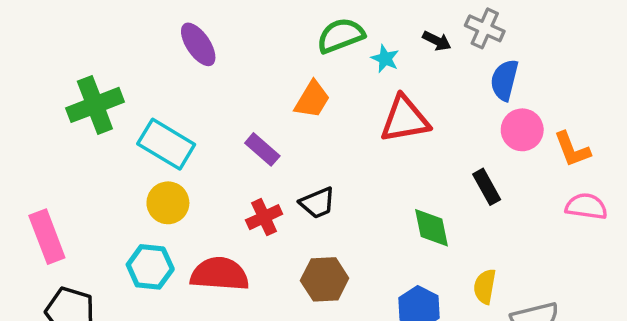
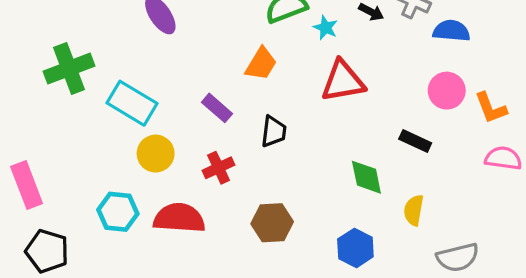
blue semicircle: (504, 80) -> (451, 31), moved, turned 81
black rectangle: (487, 187) -> (415, 141), turned -36
yellow circle: (168, 203) -> (156, 154), moved
black trapezoid: (317, 203) -> (274, 132), moved, turned -60
yellow semicircle: (485, 287) -> (414, 210), moved

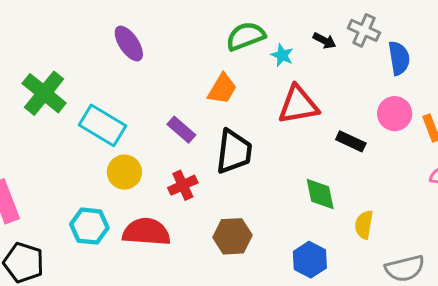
blue semicircle: (451, 31) -> (399, 58), turned 76
green cross: (69, 69) -> (44, 93), turned -30
black trapezoid: (274, 132) -> (234, 152), size x1.5
black rectangle: (415, 141) -> (351, 141), moved

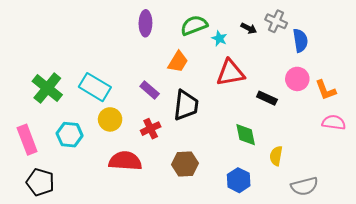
purple ellipse: (129, 44) -> (145, 23), moved, turned 35
green cross: (44, 93) -> (47, 88), moved
cyan hexagon: (89, 226) -> (70, 135), moved

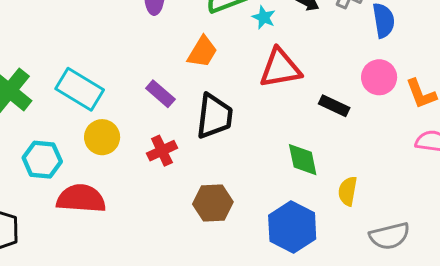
red semicircle: (125, 161) -> (81, 199), moved
blue hexagon: (239, 180) -> (292, 227), size x1.4

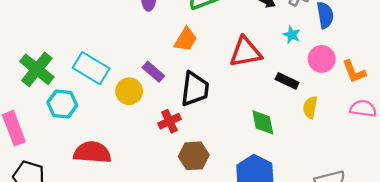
cyan star: (264, 17) -> (292, 35), moved
yellow circle: (102, 137) -> (129, 91), moved
red cross: (162, 151) -> (169, 121), moved
cyan hexagon: (42, 160) -> (62, 104), moved
yellow semicircle: (348, 191) -> (310, 107), moved

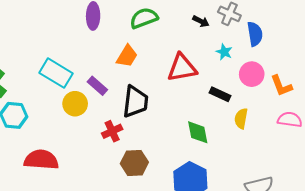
cyan rectangle: (91, 68) -> (56, 73), moved

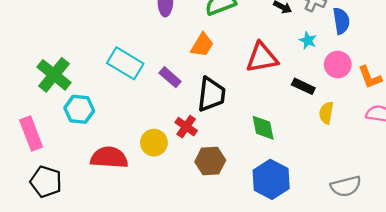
yellow circle: (75, 104) -> (154, 143), moved
red cross: (112, 131) -> (186, 127), turned -30
green diamond: (198, 132) -> (263, 128), moved

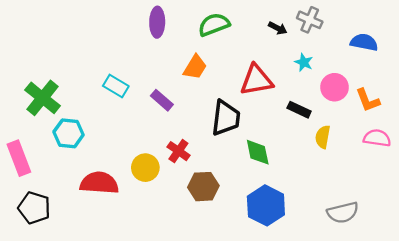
blue semicircle: (341, 21) -> (364, 42), moved, turned -70
cyan rectangle: (125, 63) -> (116, 86), size x0.7
black trapezoid: (211, 94) -> (226, 118), moved

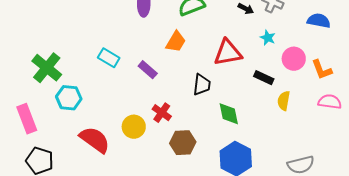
black trapezoid: (226, 118) -> (202, 85), size x0.7
red semicircle: (99, 183) -> (95, 140), turned 32

